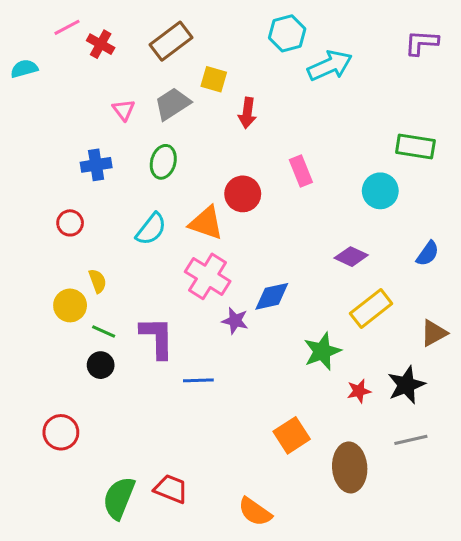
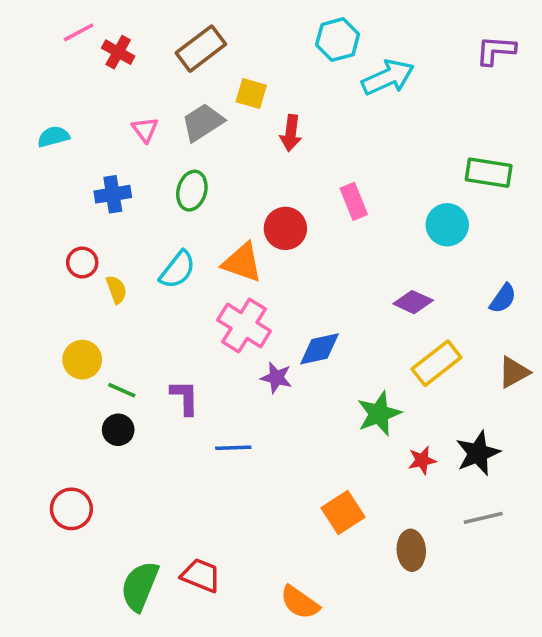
cyan semicircle: (24, 69) -> (53, 137), moved
yellow semicircle: (98, 281) -> (116, 290), moved
brown triangle: (434, 333) -> (514, 372), moved
purple L-shape: (157, 338) -> (185, 397), size x0.7
brown ellipse: (350, 467) -> (411, 550), size x0.7

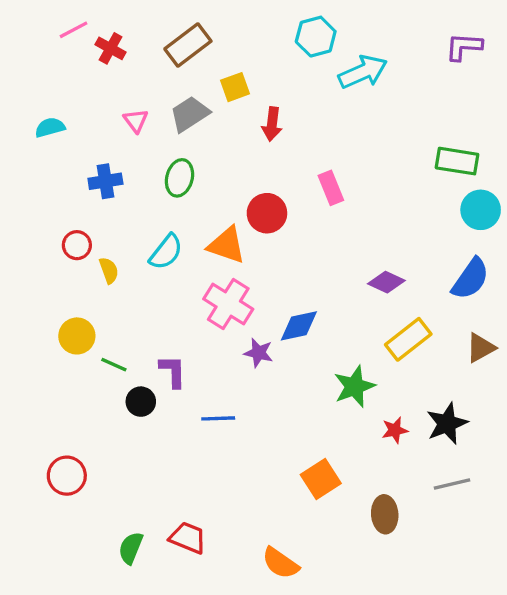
yellow square: (251, 94) -> (235, 87), turned -36
cyan circle: (447, 225) -> (481, 210), moved
blue semicircle: (503, 299) -> (470, 279), size x1.5
black circle: (118, 430) -> (141, 402), moved
green semicircle: (140, 586) -> (131, 548), size x0.7

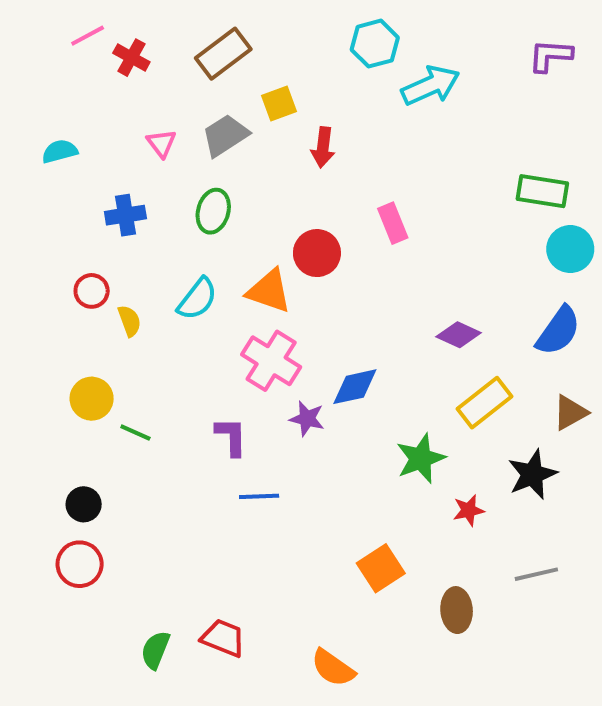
purple L-shape: (173, 371) -> (231, 437), moved
black circle: (141, 402) -> (84, 504), moved
black star: (447, 423) -> (532, 474), moved

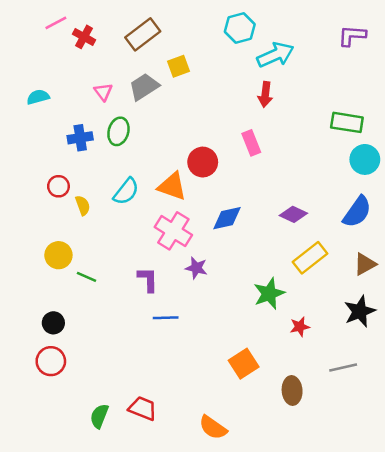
red arrow: (323, 147) -> (265, 94), moved
green ellipse: (213, 211) -> (118, 131), moved
blue diamond: (355, 387) -> (227, 218), moved
black star: (532, 474) -> (360, 311), moved

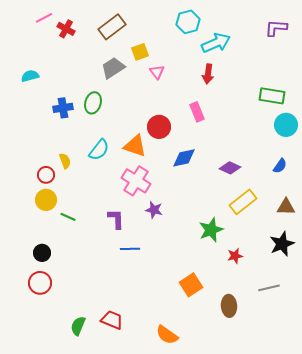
pink triangle: (103, 92) -> (157, 72), moved
red circle: (58, 186) -> (46, 175), moved
blue semicircle: (357, 212) -> (280, 166), size x0.6
blue diamond: (227, 218) -> (184, 158), moved
brown triangle: (365, 264) -> (286, 207), turned 30

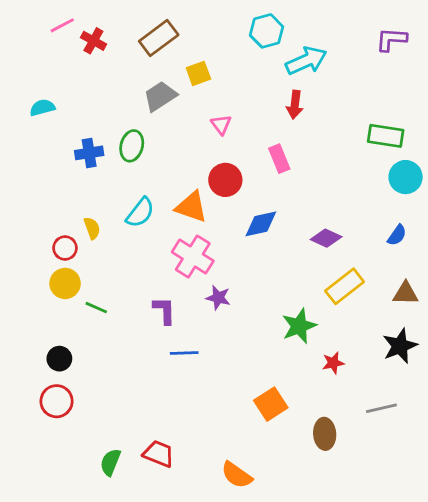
pink triangle: (157, 72) -> (221, 125), moved

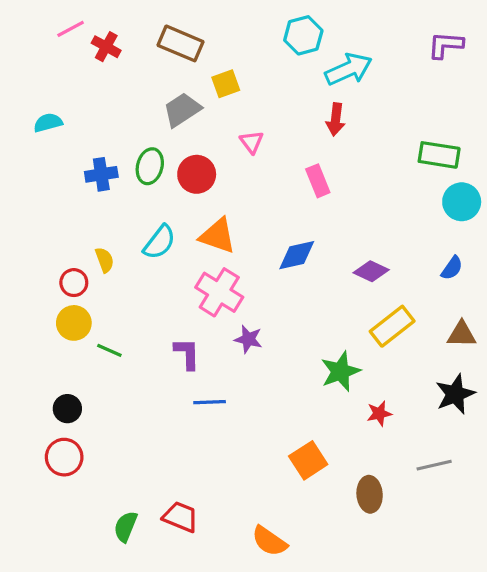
brown rectangle: (159, 38) -> (180, 43), turned 60
red circle: (225, 180) -> (197, 174), moved

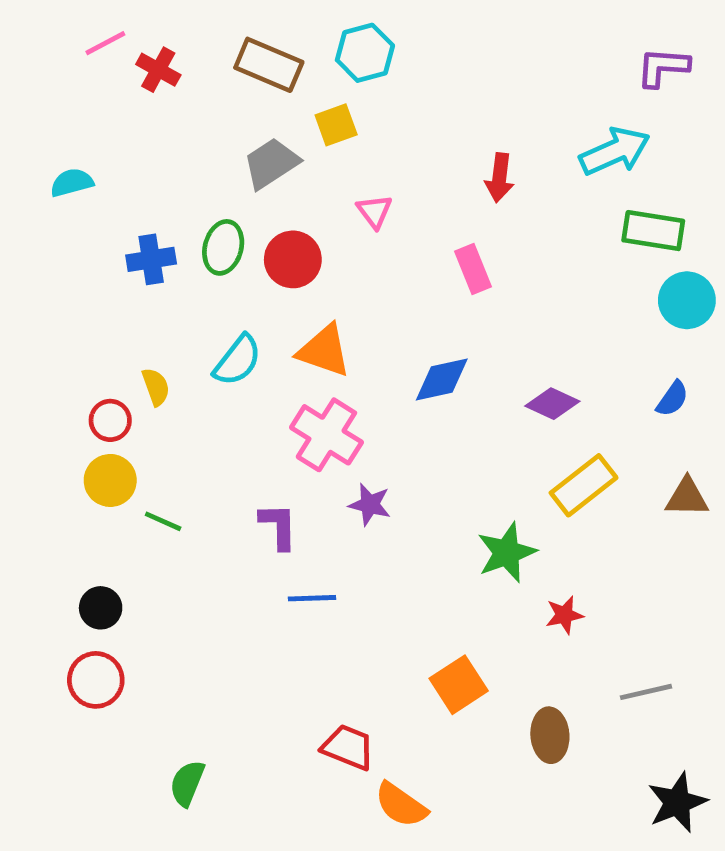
cyan hexagon: (303, 35) -> (365, 53), moved
cyan arrow: (349, 69) -> (615, 151), moved
black star: (455, 394) -> (677, 802), moved
red trapezoid: (180, 517) -> (348, 747), moved

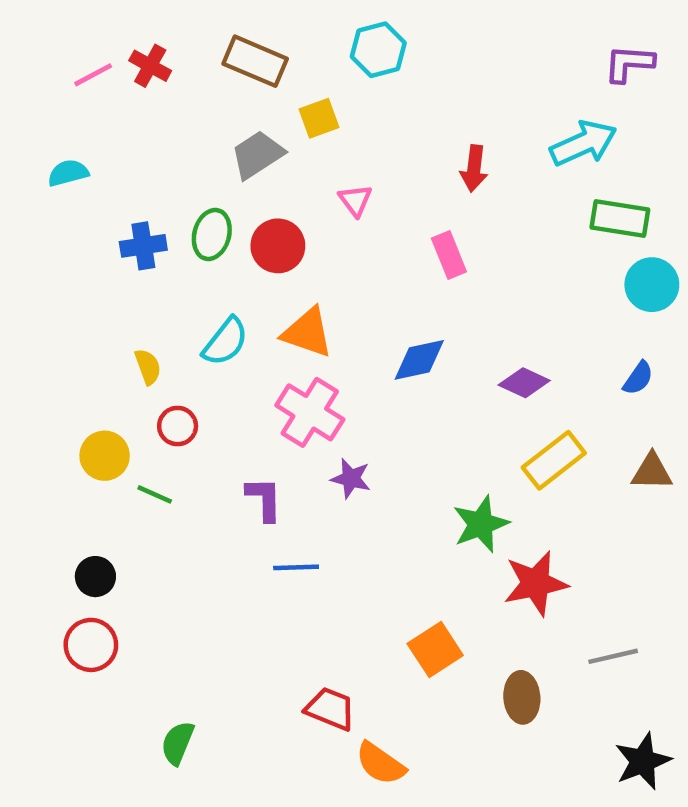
pink line: (105, 43) -> (93, 75), moved
cyan hexagon: (365, 53) -> (378, 50), moved
red circle: (110, 420) -> (178, 426), moved
red star: (564, 615) -> (536, 583), size x1.8

